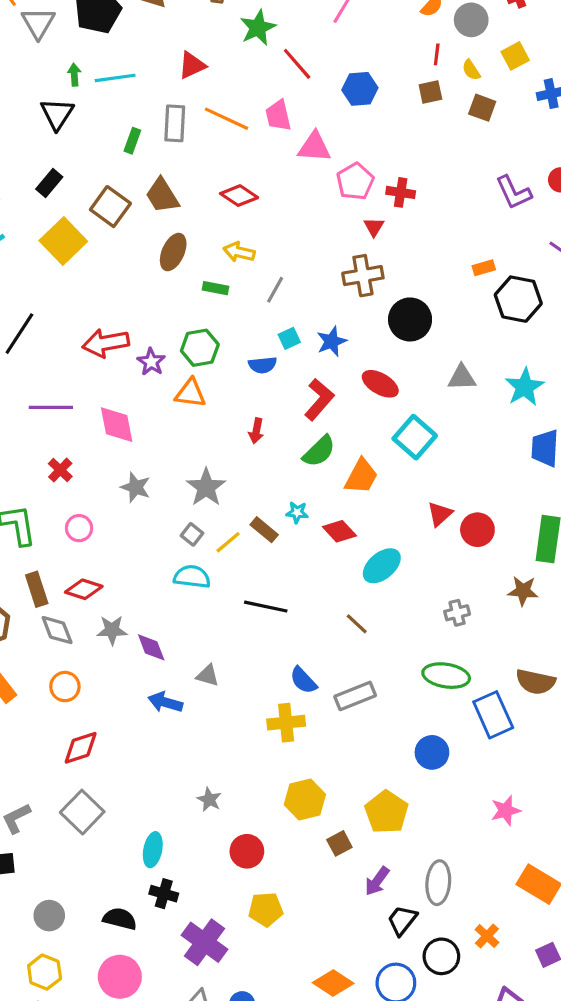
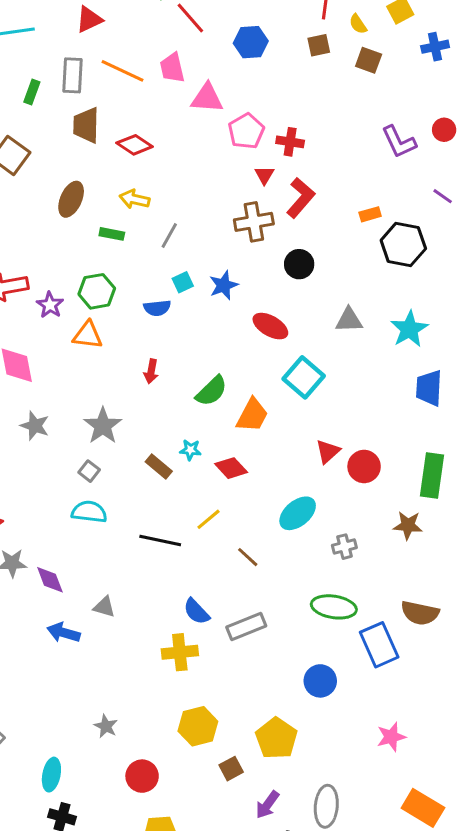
brown trapezoid: (162, 196) -> (86, 125), moved, turned 33
black circle: (410, 319) -> (299, 264), size x0.7
red L-shape: (319, 399) -> (301, 198), moved
yellow line: (228, 542) -> (208, 519), moved
cyan ellipse: (382, 566) -> (298, 513), moved

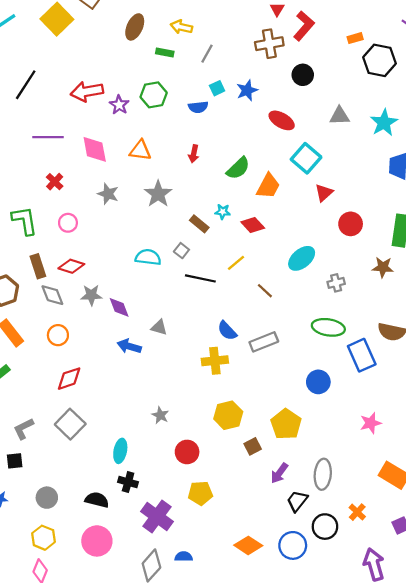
orange triangle: (88, 335) -> (140, 150), moved
red triangle: (328, 451) -> (324, 193), moved
gray square: (89, 471) -> (181, 251), moved

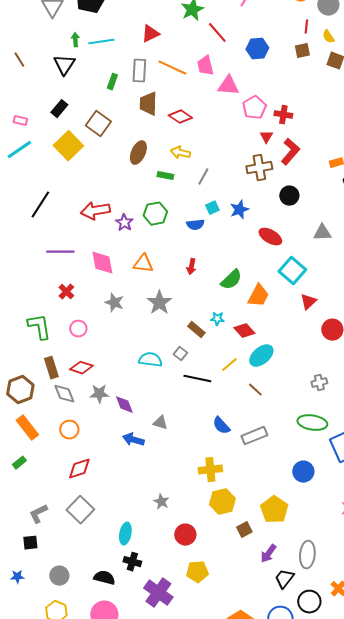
cyan ellipse: (302, 258) -> (261, 356), moved
yellow cross: (215, 361) -> (210, 470), moved

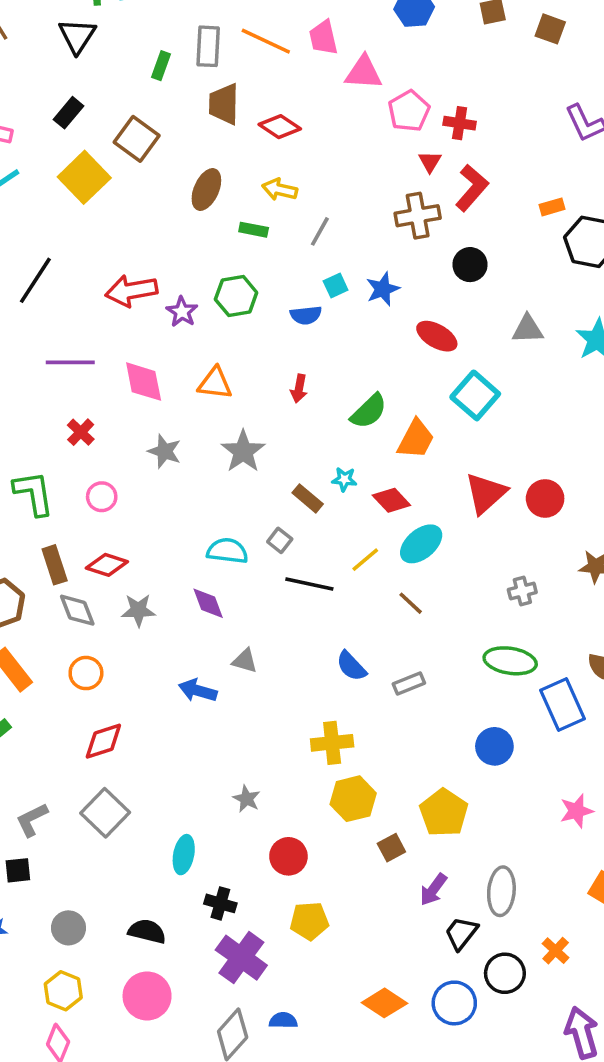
red triangle: (308, 302) -> (486, 493), moved, size x1.5
purple diamond: (124, 405) -> (208, 603), moved
gray rectangle: (254, 436) -> (409, 684), size x0.7
black cross: (132, 562) -> (220, 903), moved

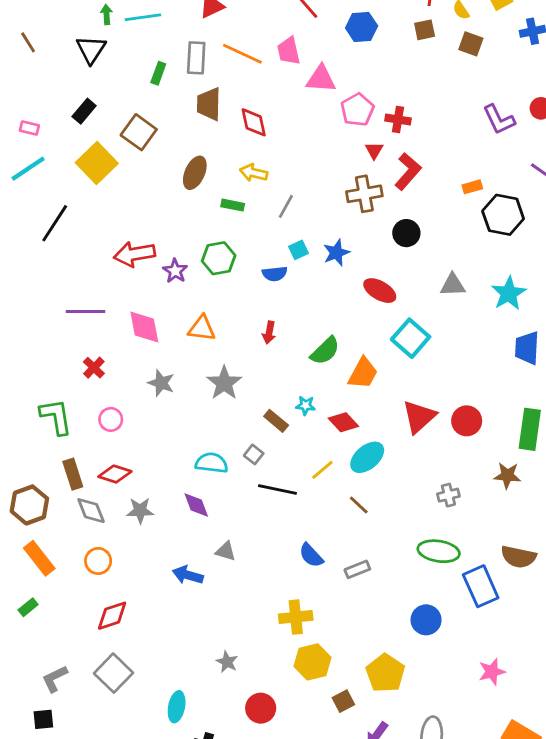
red diamond: (280, 127) -> (254, 122), turned 44
black line: (35, 280) -> (55, 223), moved

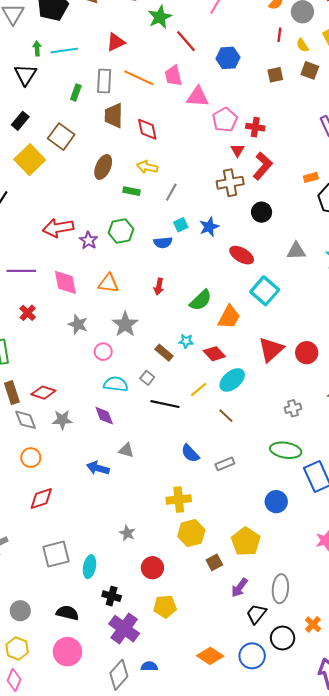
brown square: (425, 30) -> (275, 75), moved
pink circle: (111, 419) -> (103, 352), moved
gray square: (114, 673) -> (56, 554), moved, turned 32

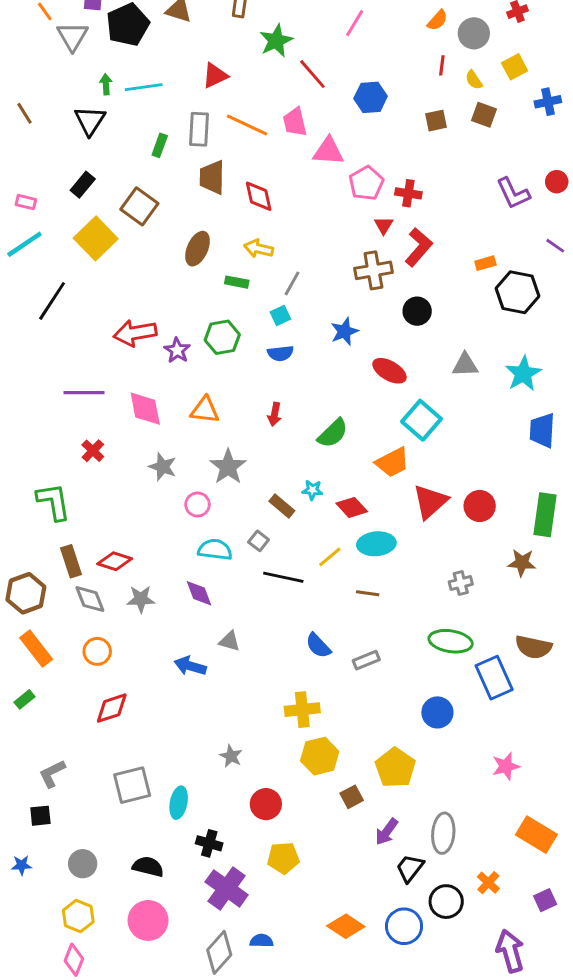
cyan square: (181, 225) -> (280, 315), moved
orange trapezoid: (229, 317) -> (392, 462), moved, turned 35
cyan ellipse: (232, 380) -> (376, 544), turned 35
brown line: (226, 416) -> (368, 593), turned -35

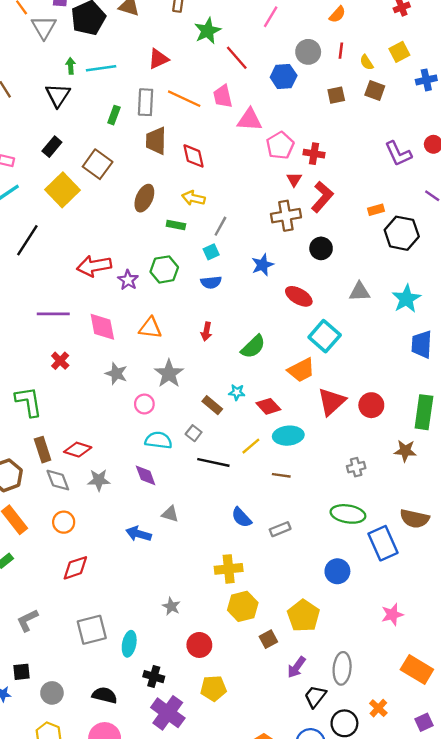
gray circle: (474, 33) -> (308, 52), moved
black square: (40, 816) -> (22, 672), moved

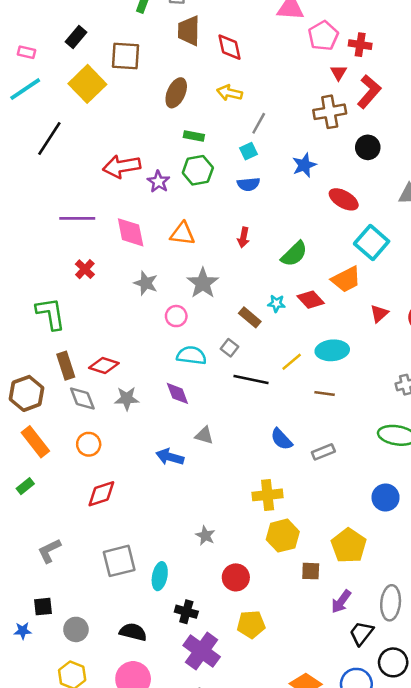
brown square: (98, 164) -> (125, 56), turned -32
green rectangle: (176, 225) -> (194, 136), moved
red triangle: (332, 402) -> (379, 314), size x0.6
red diamond: (268, 406) -> (311, 300), moved
brown square: (268, 639) -> (311, 571), turned 30

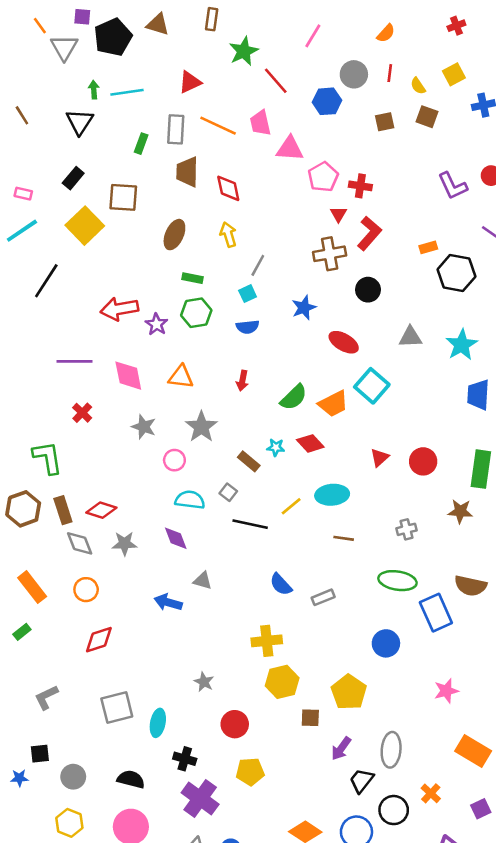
yellow arrow: (229, 93) -> (228, 235), turned 60
orange trapezoid: (346, 279) -> (333, 404), moved
brown hexagon: (27, 393) -> (23, 509), moved
brown line: (325, 393) -> (344, 538), moved

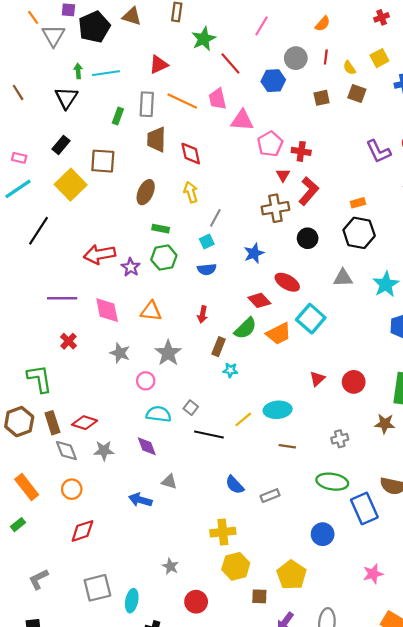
black hexagon: (456, 273) -> (359, 233), moved
red diamond: (310, 443) -> (259, 300), moved
brown rectangle: (249, 461) -> (219, 347), moved, turned 72

